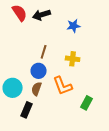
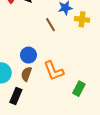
brown line: (44, 52) -> (51, 25), moved, turned -48
yellow cross: (73, 59) -> (82, 19), moved

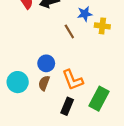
green rectangle: (79, 89) -> (99, 99), size x1.5
black rectangle: (16, 96) -> (67, 106), moved

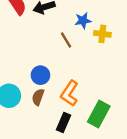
orange L-shape: (73, 80) -> (70, 93), turned 55

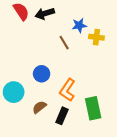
brown semicircle: (38, 97) -> (39, 107), moved, turned 32
green rectangle: (99, 114) -> (93, 108), turned -40

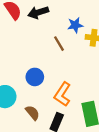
brown semicircle: (39, 107) -> (32, 113), turned 88

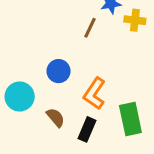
brown line: (59, 44) -> (90, 28), turned 56

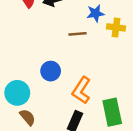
brown line: (90, 28) -> (78, 34), turned 60
brown semicircle: (56, 117) -> (28, 117), moved

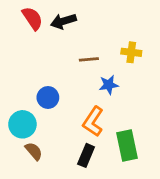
blue star: (95, 13) -> (109, 85), moved
blue circle: (51, 71) -> (48, 97), moved

